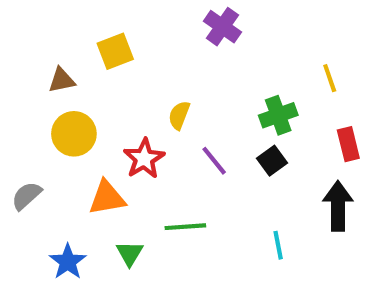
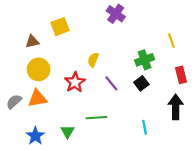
orange triangle: (107, 198) -> (37, 98), moved

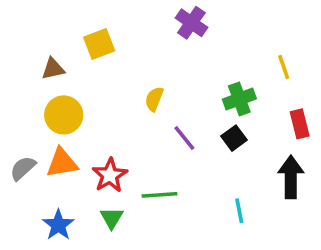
red star: (75, 82) -> (110, 175), moved

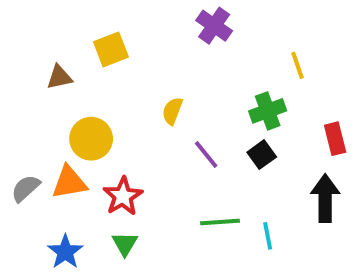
yellow line: (284, 67) -> (297, 65), moved
yellow circle: (64, 115) -> (91, 139), moved
green line: (159, 195) -> (220, 222), moved

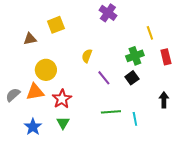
red rectangle: (335, 139) -> (166, 57), moved
black arrow: (325, 198) -> (164, 100), size x0.7

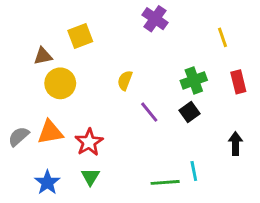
yellow line: (150, 33) -> (223, 37), moved
yellow circle: (46, 70) -> (60, 83), moved
green line: (111, 112) -> (165, 182), moved

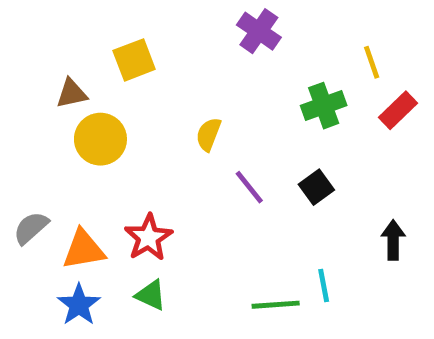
green cross: (194, 80) -> (324, 106), moved
red rectangle: (238, 82) -> (398, 110), moved, turned 60
orange triangle: (50, 132) -> (84, 250), moved
green triangle: (90, 177) -> (151, 295), turned -36

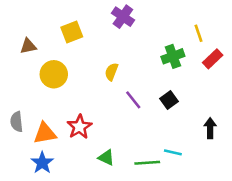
purple cross: (259, 31) -> (123, 17), moved
brown triangle: (72, 94) -> (28, 46), moved
gray semicircle: (31, 228) -> (17, 122), turned -54
cyan line: (324, 286) -> (173, 152), turned -66
green triangle: (151, 295) -> (106, 158), moved

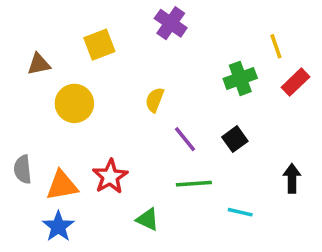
green line: (147, 163) -> (194, 184), moved

